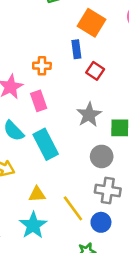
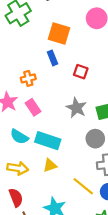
red square: (95, 71) -> (81, 72), moved
cyan rectangle: (46, 144) -> (48, 141), turned -30
yellow triangle: (37, 194) -> (50, 165), moved

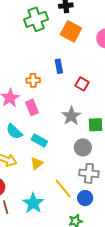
orange square: (59, 33) -> (71, 31), moved
cyan rectangle: (48, 141) -> (39, 140), size x0.7
yellow triangle: (50, 165) -> (37, 163), turned -32

